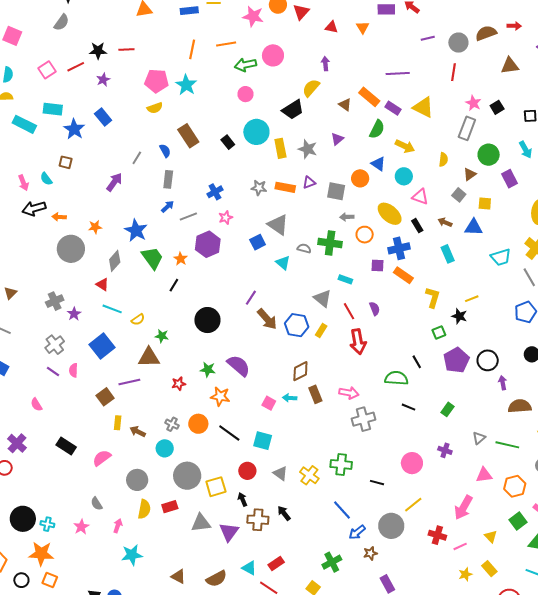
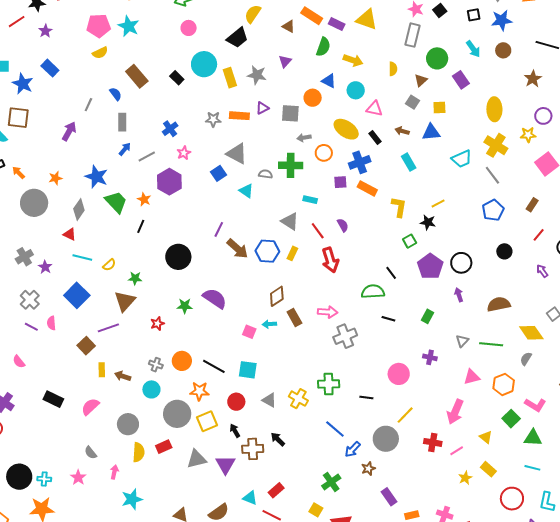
brown square: (66, 162) -> (18, 118), size x1.6
orange arrow: (59, 217) -> (18, 173), turned 48
brown triangle: (149, 357) -> (125, 301), turned -40
purple arrow: (503, 383) -> (459, 295), moved
orange star: (220, 396) -> (199, 391), moved

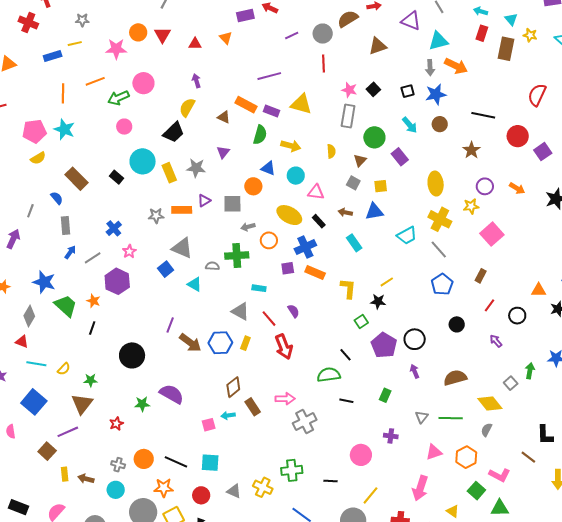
pink square: (249, 332) -> (209, 425), turned -32

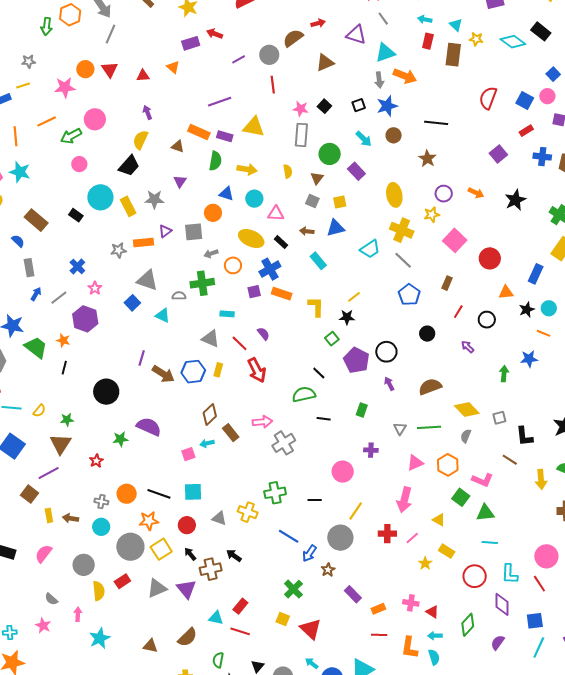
red circle: (518, 136) -> (490, 258), moved
gray square: (511, 383) -> (499, 418), moved, turned 32

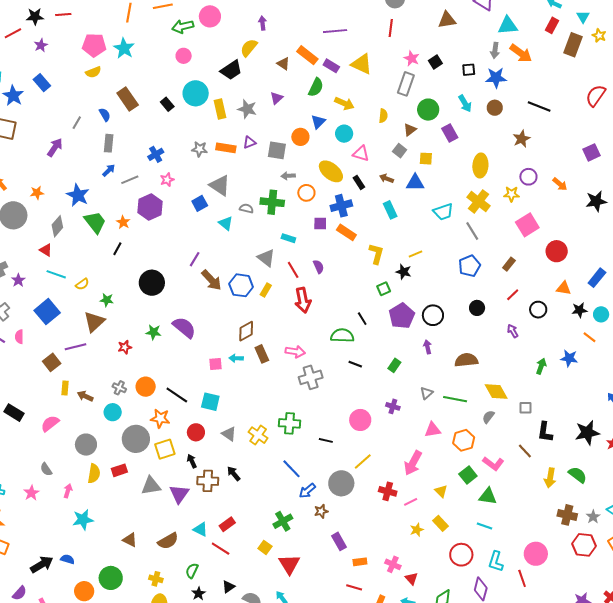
blue triangle: (226, 194) -> (318, 122), turned 42

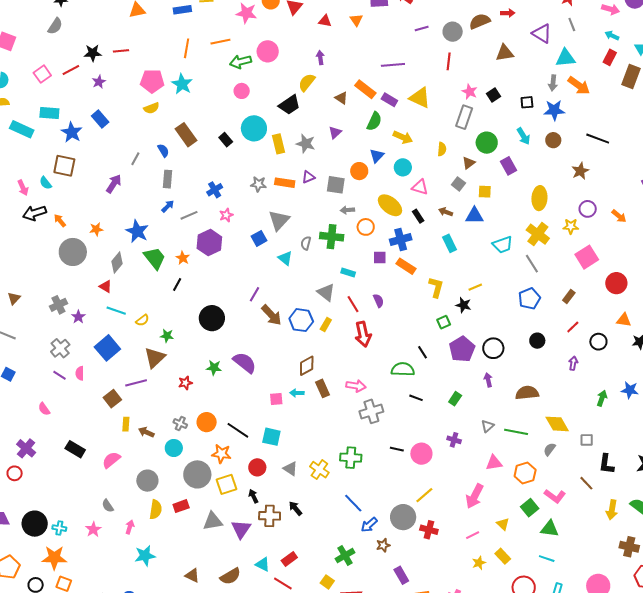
gray triangle: (220, 185) -> (279, 220), turned 40
gray semicircle: (246, 208) -> (306, 243), turned -88
purple arrow: (513, 331) -> (573, 363), turned 40
black line: (326, 440) -> (397, 449), moved
red cross: (388, 491) -> (429, 530), moved

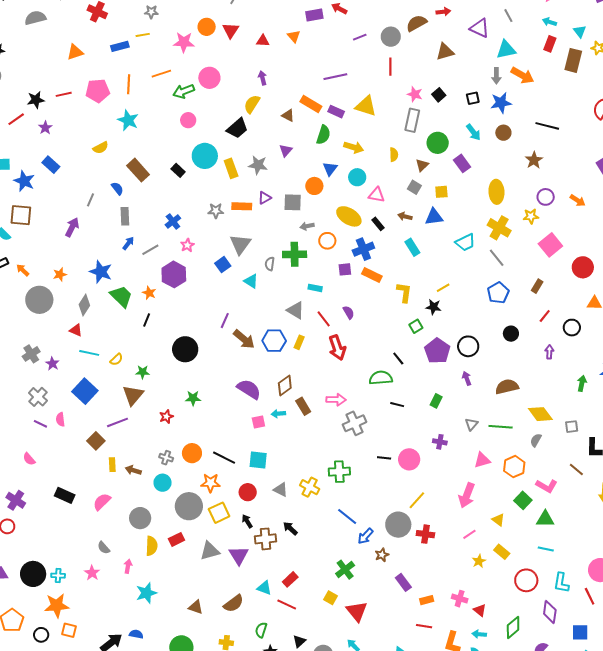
pink pentagon: (152, 81) -> (98, 91), moved
purple semicircle: (245, 363) -> (249, 389), moved

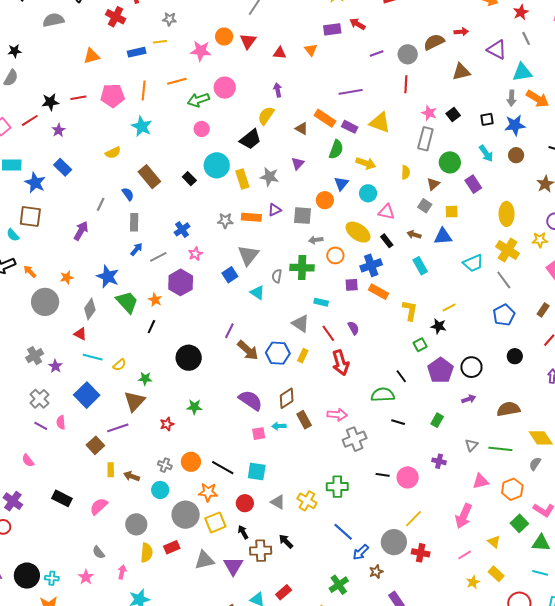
purple arrow: (467, 378) -> (469, 399), turned 88

